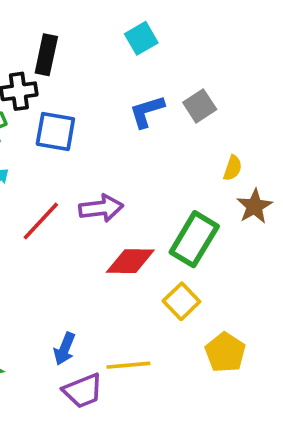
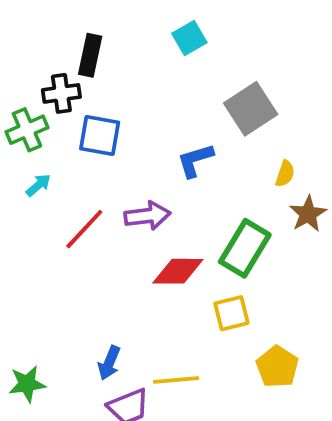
gray square: (200, 106) -> (251, 109), size x1.5
blue L-shape: (147, 111) -> (195, 160), moved
yellow square: (181, 301) -> (231, 313), turned 30

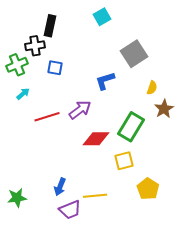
blue square: (100, 135) -> (55, 68), size x0.7
purple arrow: (147, 216) -> (80, 110), turned -30
red line: (84, 229) -> (47, 117), turned 30

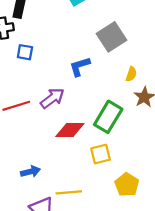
blue arrow: (60, 187) -> (30, 172), moved, turned -126

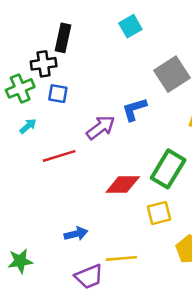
blue square: (25, 52) -> (58, 94), moved
purple arrow: (52, 98) -> (101, 127), moved

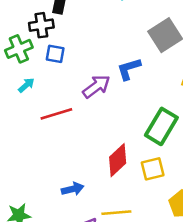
red diamond: (123, 184) -> (118, 160), moved, turned -44

